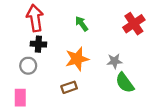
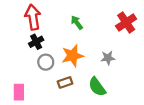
black cross: (38, 44) -> (36, 42), turned -32
gray circle: (28, 66) -> (46, 62), moved
green semicircle: (125, 83) -> (97, 87), moved

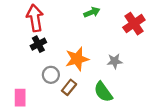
green arrow: (77, 22) -> (92, 12), moved, turned 104
gray circle: (46, 62) -> (51, 75), moved
brown rectangle: (65, 82) -> (69, 87), turned -32

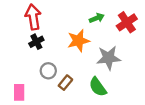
green arrow: (92, 12) -> (97, 18), moved
orange star: (77, 59) -> (78, 41), moved
gray star: (115, 61) -> (109, 58), size x1.6

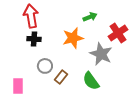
red cross: (127, 22) -> (118, 33), moved
black cross: (36, 42) -> (34, 39), turned 32
gray star: (109, 58) -> (101, 54), turned 30

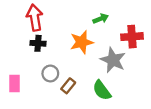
red cross: (118, 33) -> (132, 37), turned 30
pink rectangle: (18, 86) -> (15, 84), moved

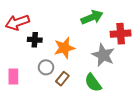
red arrow: (35, 18) -> (17, 22), moved, turned -100
green arrow: (101, 19) -> (92, 17), size x1.5
orange star: (82, 42) -> (64, 48), moved

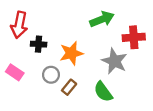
red arrow: (17, 22) -> (19, 25), turned -60
pink rectangle: (13, 77) -> (15, 72), moved, turned -56

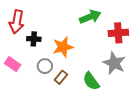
gray star: (114, 61) -> (114, 63), moved

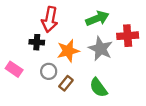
red arrow: (17, 22) -> (50, 19), moved
gray star: (114, 63) -> (101, 49), moved

